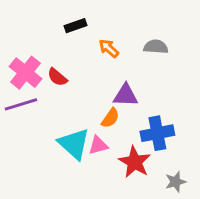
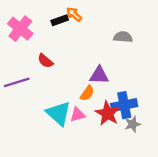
orange arrow: (109, 48) -> (74, 14), moved
pink cross: (25, 73) -> (20, 29), moved
red star: (135, 162) -> (107, 113), moved
gray star: (176, 182) -> (133, 124), moved

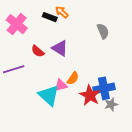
black rectangle: (60, 20) -> (50, 17), turned 40
gray semicircle: (123, 37) -> (103, 31), turned 63
purple triangle: (99, 75) -> (60, 48), moved, turned 30
pink triangle: (78, 115) -> (61, 85), moved

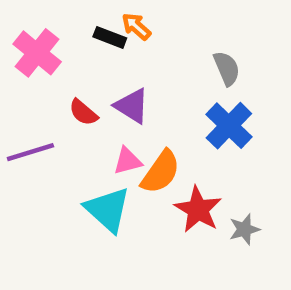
orange semicircle: (73, 78) -> (161, 172), size x1.5
pink triangle: (61, 85) -> (127, 161), moved
blue cross: (104, 88) -> (229, 126), moved, turned -35

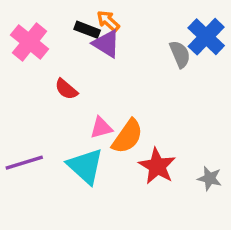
purple triangle: (132, 106) -> (106, 44), moved
blue cross: (229, 126) -> (206, 37), moved
purple line: (30, 152) -> (24, 163), moved
gray star: (244, 229) -> (210, 178), moved, turned 30

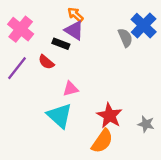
black rectangle: (87, 30) -> (61, 44), moved
orange semicircle: (127, 136) -> (102, 141), moved
purple line: (24, 163) -> (17, 68), moved, turned -35

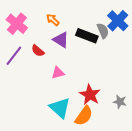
orange arrow: (75, 15) -> (53, 20), moved
purple triangle: (74, 30) -> (61, 40), moved
black rectangle: (61, 44) -> (87, 36), moved, size x1.5
cyan triangle: (60, 116) -> (60, 108), moved

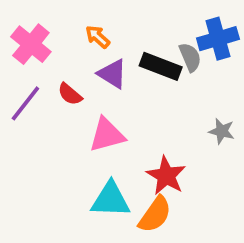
blue cross: (118, 21) -> (218, 39), turned 30
pink triangle: (58, 73) -> (107, 135), size x1.5
gray star: (120, 102) -> (222, 131), moved
cyan triangle: (60, 108) -> (111, 200), turned -40

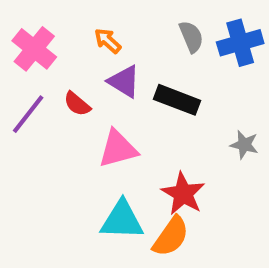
gray semicircle: (190, 57) -> (191, 37), moved
black rectangle: (161, 66) -> (177, 100), moved

